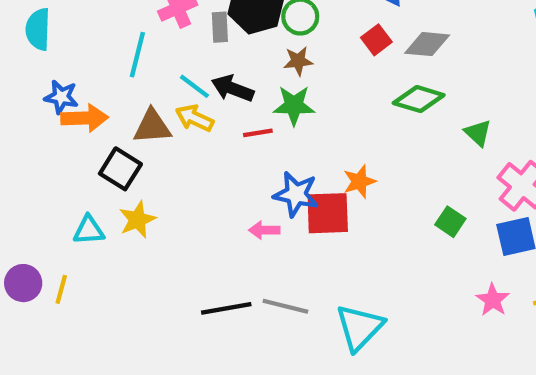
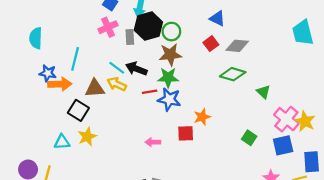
cyan line: (137, 55) -> (75, 59), moved
brown star: (298, 61) -> (170, 55), size x1.5
blue star: (296, 194) -> (169, 99), moved
red square: (328, 213) -> (186, 133), size x0.7

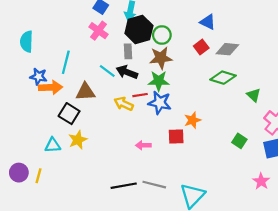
pink cross: (108, 27) -> (99, 31), turned -30
gray rectangle: (130, 37) -> (128, 51), moved
yellow arrow: (117, 84) -> (124, 104), moved

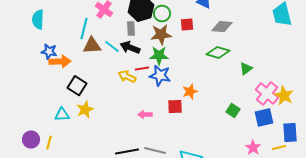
red square: (201, 47) -> (187, 25), moved, turned 32
cyan line: (66, 62) -> (84, 29), moved
brown triangle: (85, 92) -> (92, 46), moved
green triangle: (254, 95) -> (246, 69), turned 40

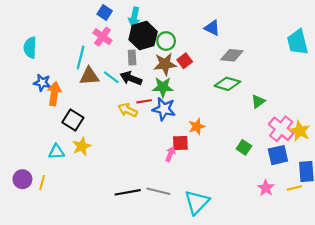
red square: (187, 25) -> (185, 61), moved, turned -32
orange arrow: (60, 62) -> (54, 94), turned -80
pink arrow: (145, 115) -> (170, 154), moved, turned 112

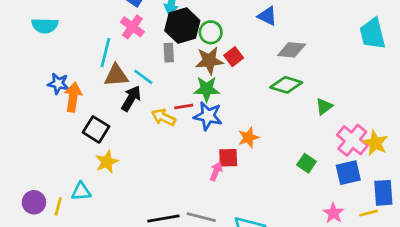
cyan semicircle: (30, 48) -> (45, 26), moved, turned -90
black arrow: (131, 78) -> (131, 98), moved, turned 100
cyan triangle: (56, 152) -> (81, 192), moved

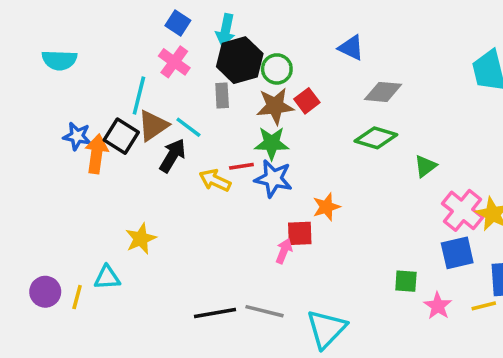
brown triangle: (116, 75) -> (153, 126), turned -30
black square: (96, 129) -> (121, 136), moved
green square: (306, 163) -> (406, 281), moved, turned -30

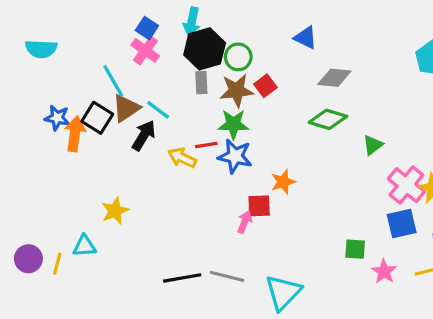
blue square: (178, 23) -> (147, 28), moved
cyan line: (139, 95) -> (113, 81), turned -44
gray rectangle: (222, 95) -> (201, 83), moved

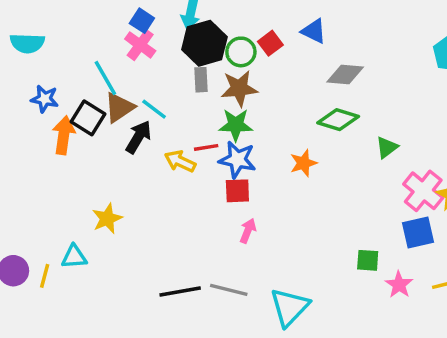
red square: (265, 86) -> (270, 43), moved
blue star: (57, 118) -> (45, 99), moved
orange star: (283, 182) -> (303, 163), moved
red square: (259, 206) -> (237, 191), moved

